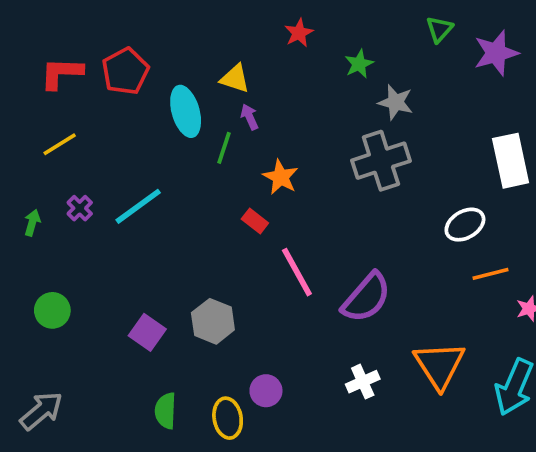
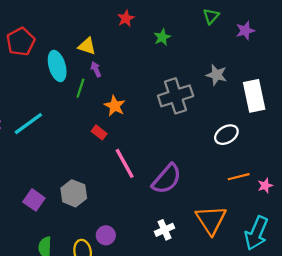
purple star: (496, 53) -> (245, 31), size x0.7
gray star: (396, 102) -> (216, 75), moved
orange line: (491, 274) -> (239, 177), moved

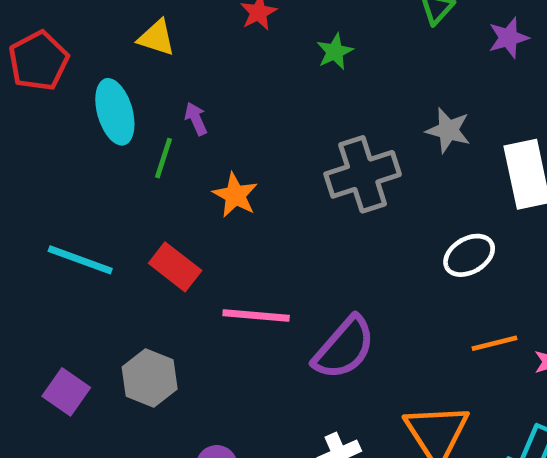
yellow triangle: (87, 46) -> (157, 38), moved
cyan line: (28, 124) -> (80, 260), moved, turned 56
red rectangle: (99, 132) -> (175, 267), moved, size x1.5
pink line: (125, 163) -> (256, 316), turned -56

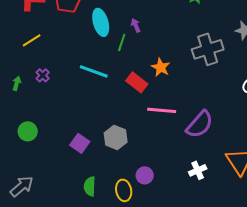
orange star: (235, 195) -> (161, 67), moved
cyan line: (80, 260) -> (94, 71), moved
red rectangle: (175, 267) -> (137, 82), moved

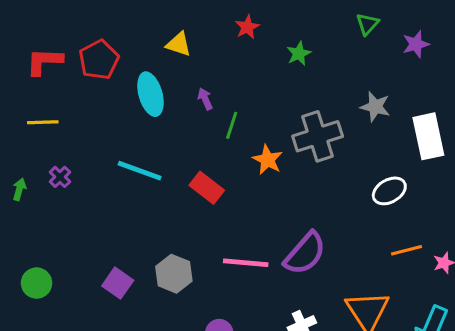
yellow line: (32, 40) -> (43, 122), turned 30
green line: (122, 42) -> (232, 125), moved
orange star: (161, 67) -> (268, 160), moved
pink line: (162, 110) -> (246, 263), moved
green circle: (28, 131) -> (37, 283), moved

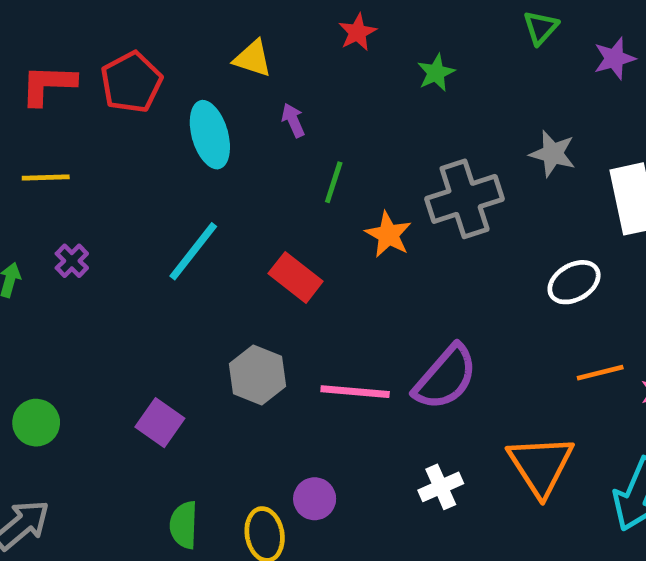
purple arrow: (205, 99) -> (293, 120), moved
cyan line: (140, 171) -> (193, 251), turned -72
gray hexagon: (174, 274) -> (257, 375), moved

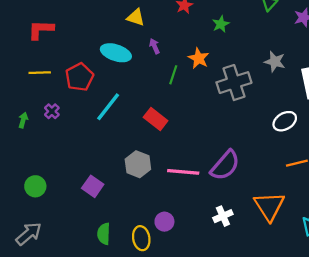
red pentagon: (131, 82) -> (79, 77), moved
cyan ellipse: (210, 135) -> (116, 53), turned -56
orange star: (388, 235) -> (199, 58), moved

